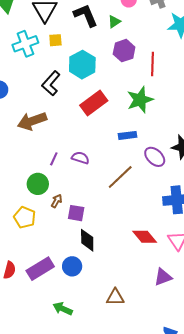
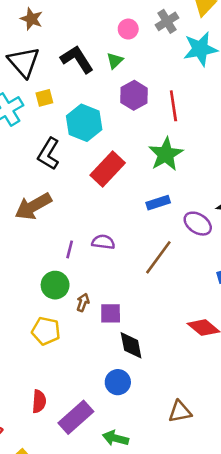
purple rectangle: (40, 269) -> (76, 417), moved

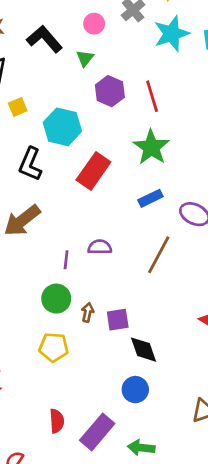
black L-shape: (77, 59) -> (44, 39), moved

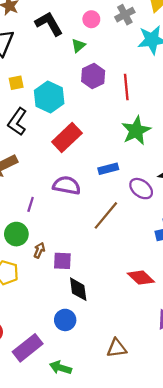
yellow square: (18, 107) -> (16, 83), moved
green star: (151, 147) -> (136, 131), moved
purple semicircle: (100, 247) -> (67, 185), moved, size x1.4

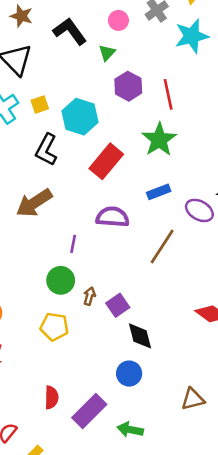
green star: (136, 131) -> (159, 140), moved
purple square: (62, 261) -> (118, 305), turned -30

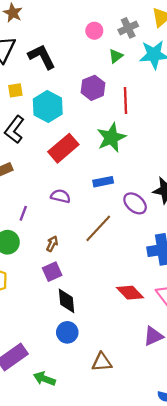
black L-shape: (70, 31) -> (42, 57), moved
green triangle: (107, 53) -> (116, 56), moved
purple semicircle: (112, 217) -> (61, 196), size x0.7
brown arrow: (89, 296) -> (52, 244), moved
blue circle: (129, 374) -> (67, 332), moved

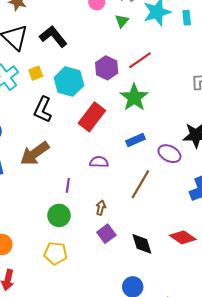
purple hexagon: (93, 88) -> (107, 68), moved
red line: (126, 101) -> (140, 60), turned 70
black diamond: (66, 301) -> (142, 244), moved

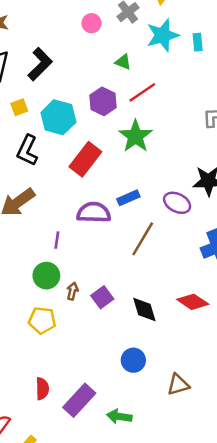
green triangle: (122, 21) -> (123, 62), moved, turned -48
black L-shape: (53, 37) -> (40, 64), turned 84
blue rectangle: (136, 140) -> (128, 198), moved
purple semicircle: (99, 162) -> (94, 212), size x1.5
brown arrow: (101, 208) -> (72, 291), moved

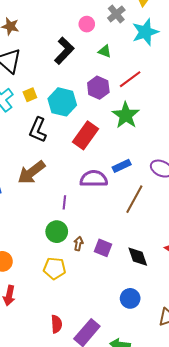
green triangle: (123, 62) -> (105, 51), moved
black L-shape: (40, 64) -> (64, 51), moved
purple square: (102, 297) -> (103, 248), turned -30

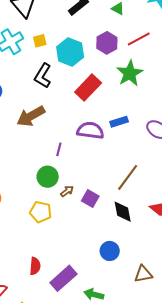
brown line: (134, 199) -> (128, 177), moved
brown arrow: (78, 244) -> (67, 191), turned 32

